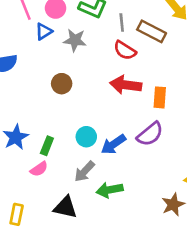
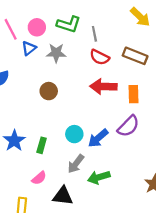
brown rectangle: (152, 31) -> (135, 56), moved
pink semicircle: (39, 169) -> (39, 178), moved

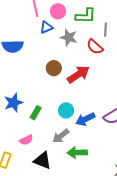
green L-shape: (69, 24) -> (86, 16), turned -30
red semicircle: (100, 57) -> (95, 47), moved
red arrow: (103, 87) -> (78, 74), moved, turned 130

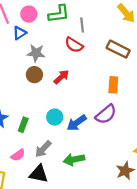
gray star: (69, 37) -> (36, 53), moved
red arrow: (78, 74) -> (61, 77), size x0.7
gray arrow: (61, 136) -> (43, 149), moved

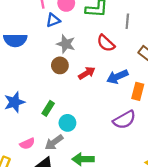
gray line: (82, 25) -> (127, 21), moved
cyan circle: (55, 117) -> (67, 123), moved
blue arrow: (77, 123) -> (117, 77), moved
green rectangle: (23, 125) -> (48, 108), moved

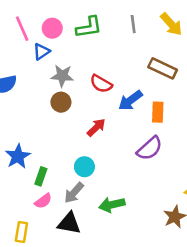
gray line: (127, 21) -> (133, 24), moved
red semicircle: (106, 43) -> (101, 84), moved
red arrow: (87, 73) -> (96, 127), moved
green rectangle: (48, 108) -> (41, 176), moved

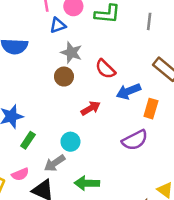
pink semicircle: (43, 201) -> (20, 174), moved

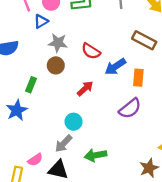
green rectangle: (28, 140) -> (31, 85), moved

